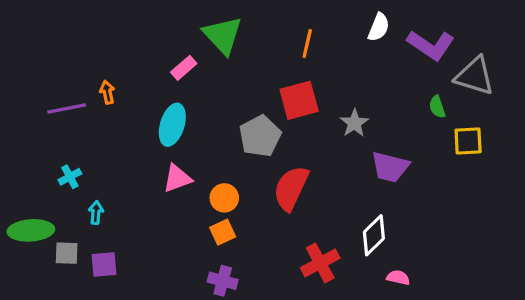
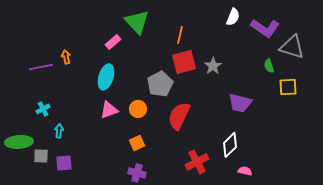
orange line: (307, 43) -> (180, 35), moved
gray star: (354, 123) -> (213, 66), moved
orange circle: (224, 198) -> (138, 109), moved

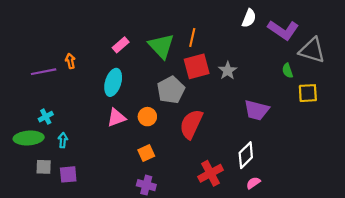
green triangle: (137, 22) -> (161, 46), moved
green ellipse: (19, 142) -> (29, 138), moved
pink semicircle: (245, 171) -> (253, 183), moved, turned -48

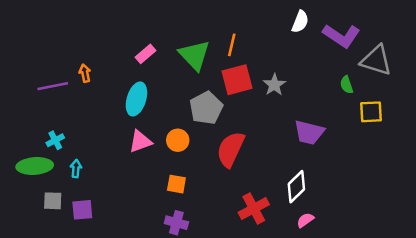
orange square: (146, 153) -> (176, 184), turned 35

